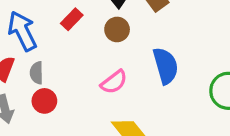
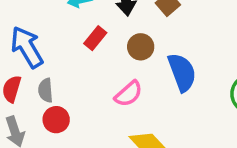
red rectangle: (72, 19) -> (95, 38), moved
brown circle: (117, 29) -> (141, 47), moved

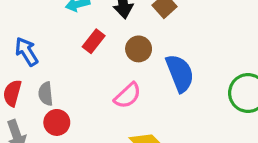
blue arrow: (27, 47) -> (27, 52), size x0.7

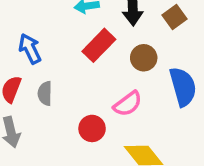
red rectangle: (94, 41) -> (99, 45), size x1.4
red circle: (57, 122) -> (92, 128), moved

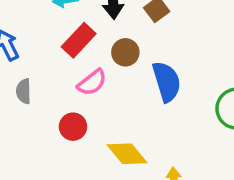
pink semicircle: (128, 104) -> (92, 83), moved

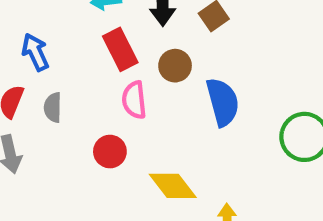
red rectangle: (79, 40) -> (120, 49), turned -72
pink semicircle: (92, 83) -> (134, 100), turned 120

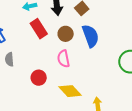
pink semicircle: (134, 100) -> (63, 59), moved
blue semicircle: (223, 102) -> (90, 36), moved

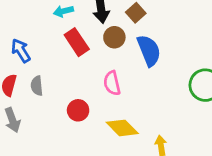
brown circle: (66, 34) -> (114, 37), moved

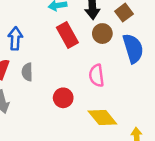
blue arrow: (21, 51) -> (15, 38), turned 30

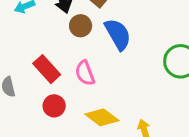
red rectangle: (67, 35) -> (47, 69), moved

